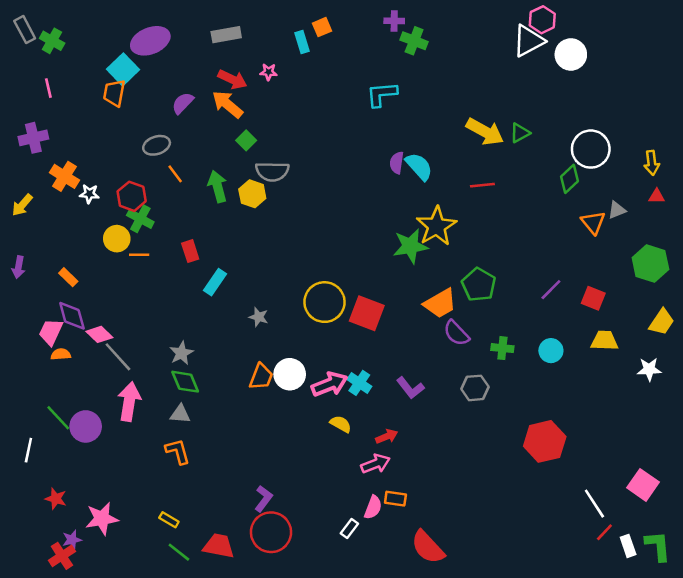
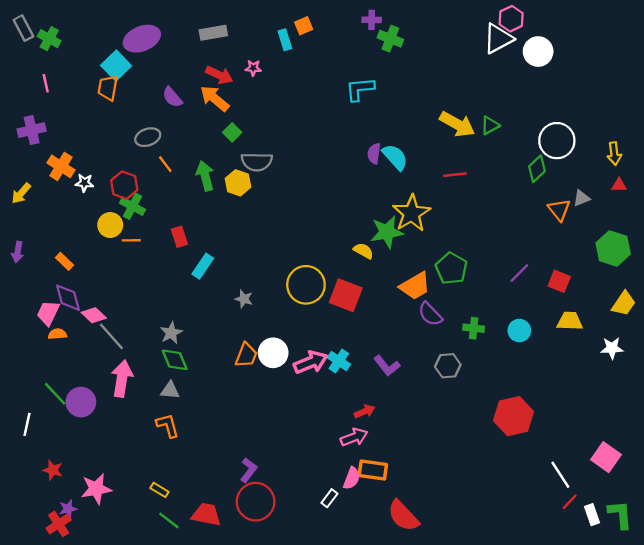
purple semicircle: (183, 103) -> (172, 97), turned -85
yellow semicircle: (341, 424) -> (363, 251), moved
orange rectangle: (395, 499) -> (373, 470), size x1.4

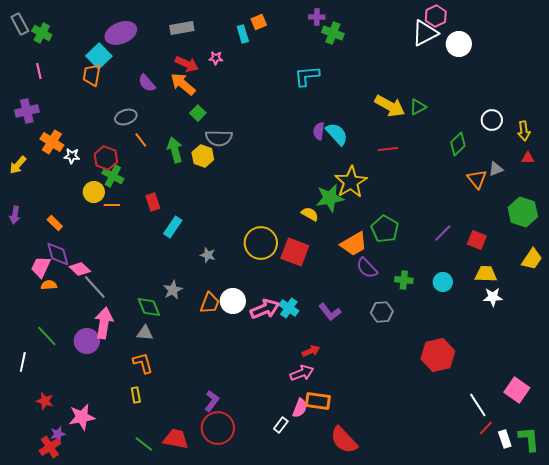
white circle: (557, 141) -> (492, 120), moved, size x0.7
gray star: (171, 333) -> (173, 290), moved
white star: (612, 348) -> (493, 297), moved
purple circle: (81, 402) -> (87, 341), moved
yellow rectangle: (159, 490) -> (136, 395), moved, turned 49

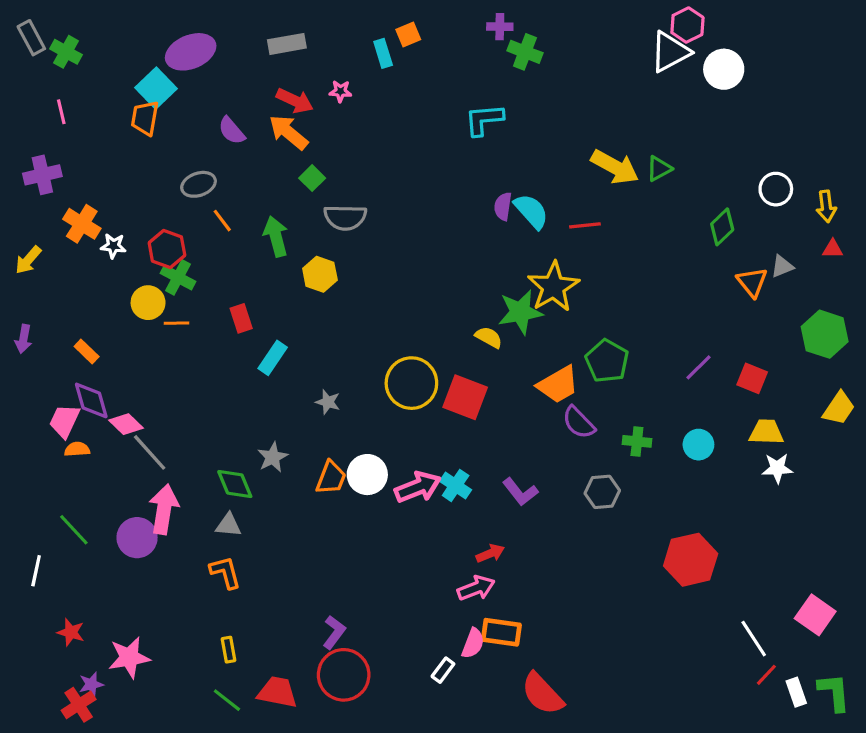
red line: (388, 149) -> (585, 225), moved
yellow hexagon: (203, 156) -> (320, 274), moved
yellow rectangle: (136, 395) -> (228, 650), moved

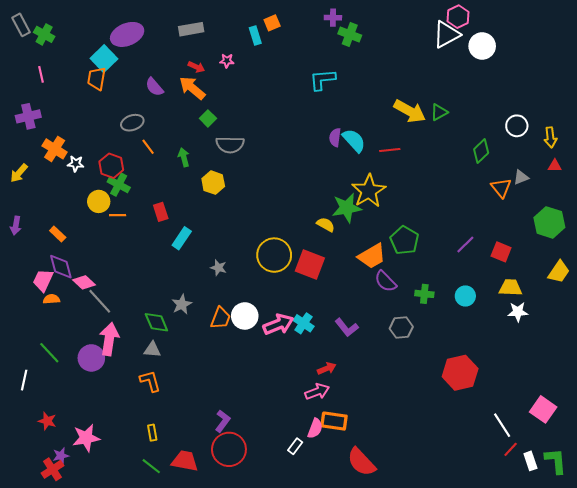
red arrow: (295, 101) -> (196, 67), size x0.7
green arrow: (276, 236) -> (184, 157), size x0.7

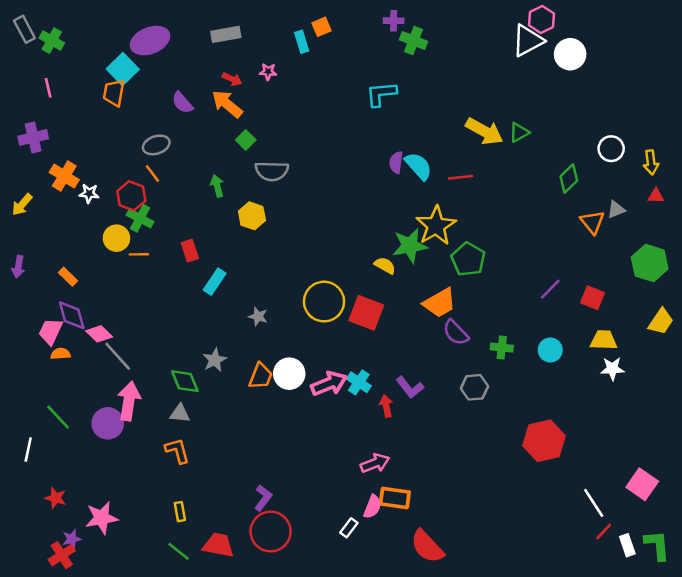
orange line: (148, 147) -> (152, 174), moved
green pentagon: (404, 240) -> (468, 259), moved
red arrow: (327, 368) -> (386, 406), moved, turned -78

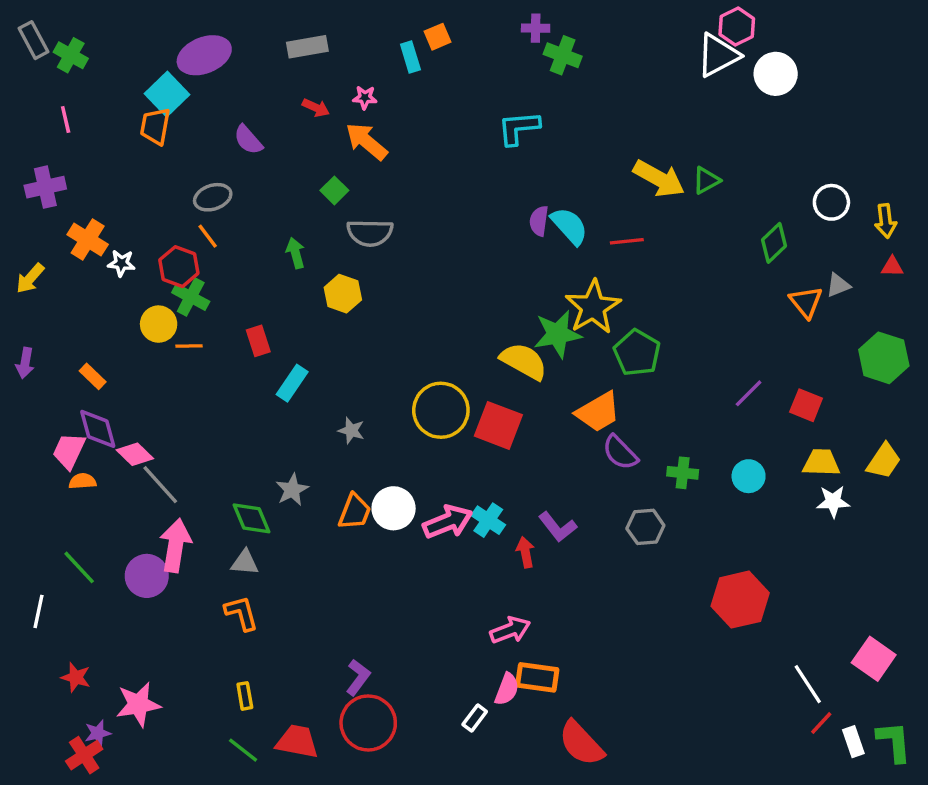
orange arrow: (227, 104) -> (367, 141), moved
yellow semicircle: (385, 266) -> (524, 361), size x1.6
yellow trapezoid: (661, 321) -> (884, 461), moved

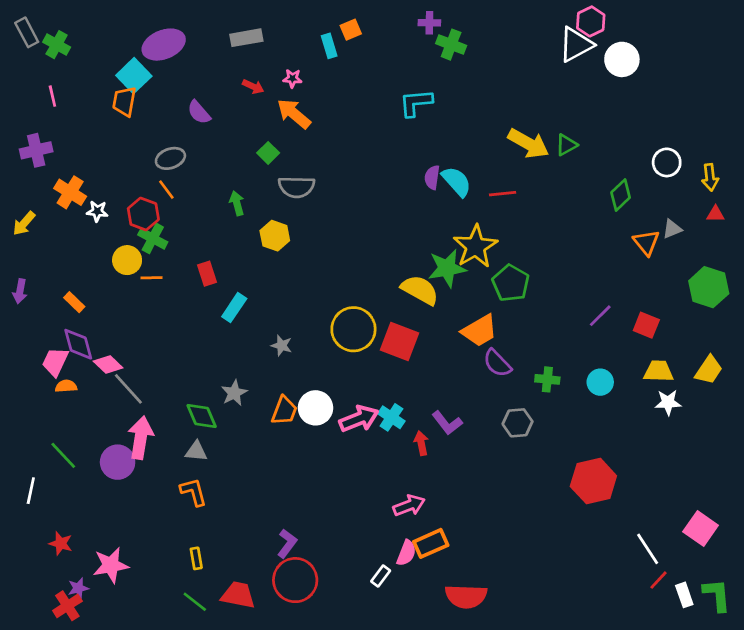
orange rectangle: (537, 677) -> (431, 543), turned -32
red semicircle: (581, 743) -> (466, 596), turned -45

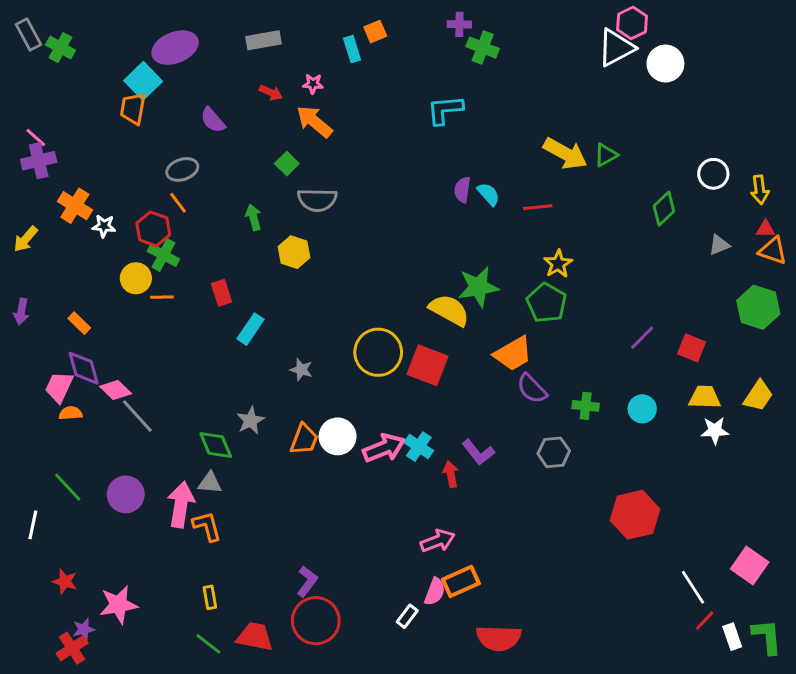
pink line: (52, 96) -> (36, 138), moved, turned -35
cyan semicircle: (457, 181) -> (488, 194), size x0.7
orange triangle: (646, 242) -> (773, 251), moved, turned -32
yellow star: (475, 247) -> (558, 264), moved, size x0.6
pink arrow: (141, 438) -> (181, 505), moved

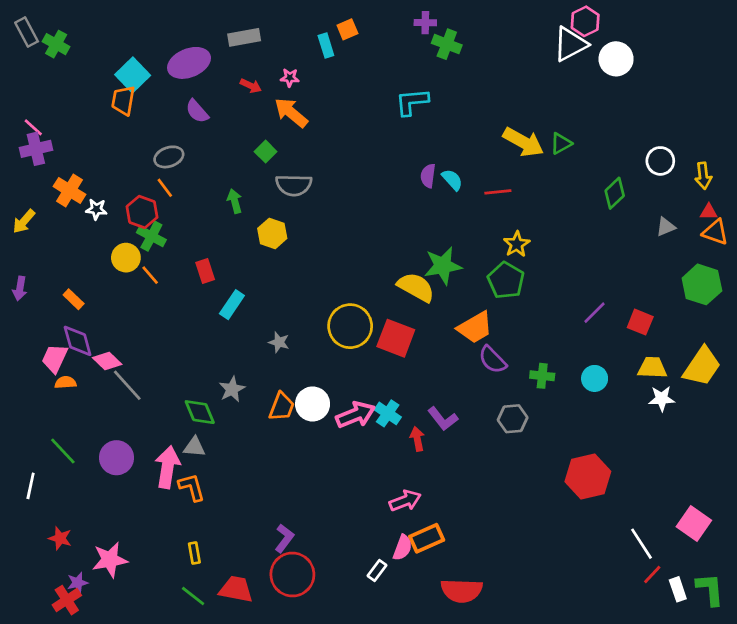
purple ellipse: (175, 48) -> (189, 63), moved
orange line: (162, 297) -> (150, 275), turned 50
yellow trapezoid: (758, 396) -> (702, 366), size x1.4

